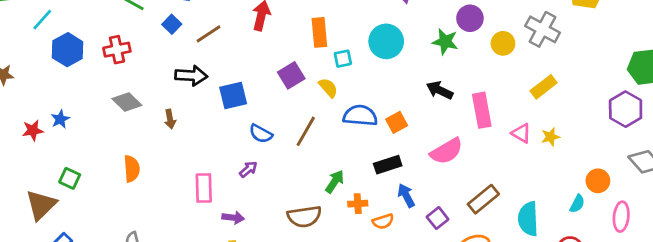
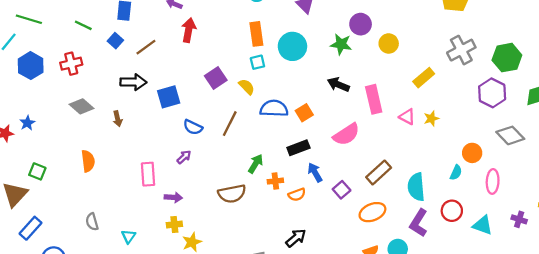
gray cross: (543, 29) -> (461, 50), moved, turned 36
orange rectangle: (319, 32) -> (256, 34), moved

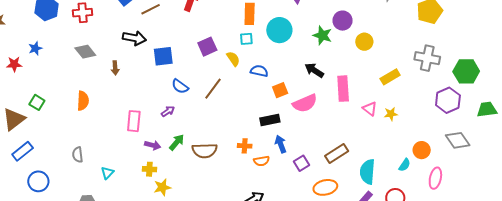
gray cross: (461, 50) -> (427, 58), turned 30
blue semicircle: (274, 108) -> (259, 71), moved, size x0.7
blue star: (27, 123) -> (35, 48), moved
pink semicircle: (346, 134) -> (305, 103), moved
green arrow: (256, 164) -> (177, 142), moved

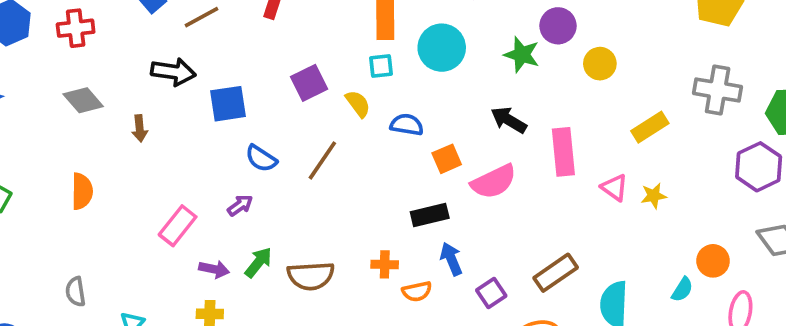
pink rectangle: (134, 121) -> (178, 226), turned 35

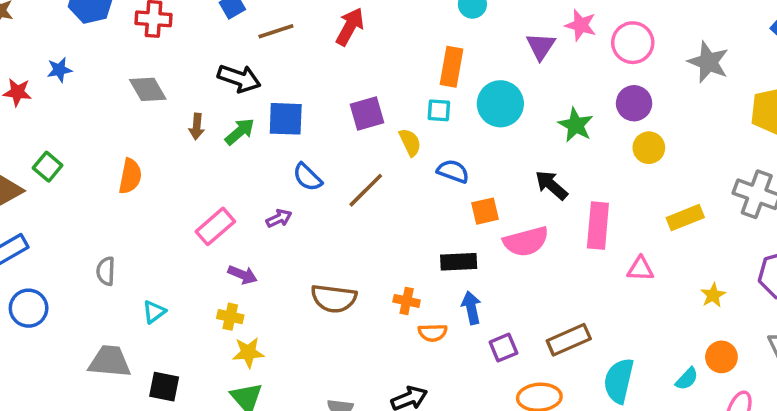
purple circle: (558, 26) -> (634, 103), moved
pink triangle: (614, 188) -> (640, 269), turned -44
yellow star: (654, 196) -> (713, 295), moved, turned -30
green arrow: (258, 262) -> (240, 132), moved

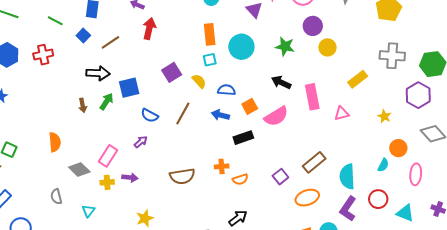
gray diamond: (148, 89) -> (79, 170), moved
blue arrow: (471, 308) -> (220, 115), moved, turned -48
yellow cross: (230, 317) -> (107, 182), moved

